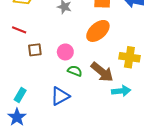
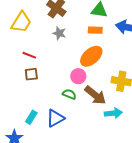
red line: (19, 30) -> (29, 55), moved
pink circle: (65, 52) -> (78, 76), moved
cyan rectangle: (20, 95) -> (31, 117), moved

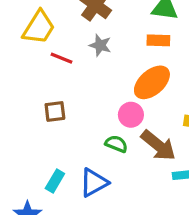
red line: (29, 55) -> (61, 58), moved

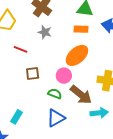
red line: (61, 58) -> (20, 49), moved
brown square: (55, 111) -> (33, 74), moved
blue triangle: (94, 183) -> (56, 118), moved

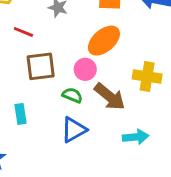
brown square: (33, 74) -> (41, 66), size x1.5
cyan arrow: (99, 113) -> (136, 137), moved
cyan rectangle: (16, 117) -> (21, 114), moved, turned -40

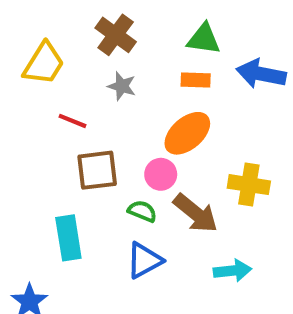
cyan rectangle: (21, 114) -> (68, 238), size x1.5

